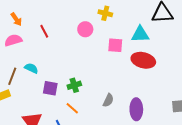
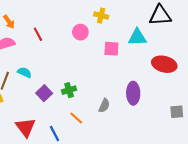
red ellipse: (143, 60) -> (164, 64), moved
purple square: (50, 88) -> (44, 93), turned 35
orange line: (72, 108) -> (76, 118), moved
purple ellipse: (136, 109) -> (133, 93), moved

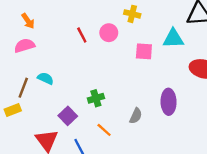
red line: (38, 34) -> (82, 35), moved
purple square: (44, 93) -> (68, 116), moved

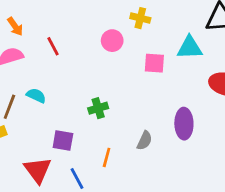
red line: (82, 35) -> (53, 46), moved
green cross: (96, 98) -> (98, 108), moved
purple square: (68, 116) -> (63, 141), turned -36
orange line: (104, 130) -> (107, 157), turned 63

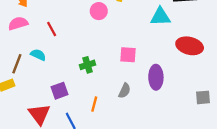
red line: (53, 46) -> (52, 29), moved
pink square: (154, 63) -> (128, 55), moved
purple square: (63, 141) -> (60, 91), turned -30

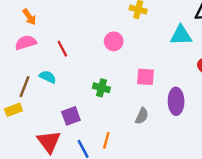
pink circle: (99, 11) -> (114, 41), moved
green cross: (88, 65) -> (101, 88), turned 32
orange line: (94, 104) -> (106, 140), moved

